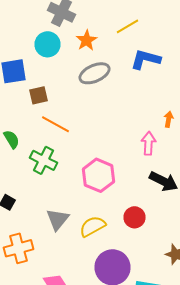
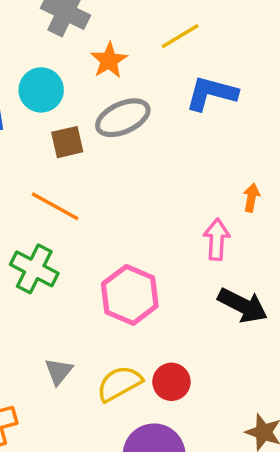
cyan circle: (48, 44) -> (41, 90), moved
brown square: (38, 95) -> (67, 142), moved
red circle: (134, 217) -> (171, 382), moved
gray triangle: (58, 219) -> (59, 371), size x0.7

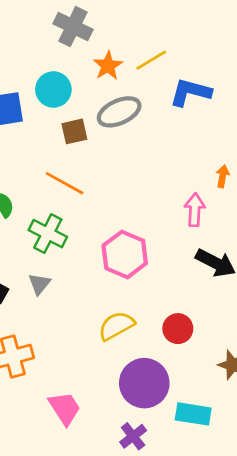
yellow line: (180, 36) -> (151, 60), moved
gray triangle: (59, 371) -> (39, 284), moved
red circle: (171, 382) -> (178, 329), moved

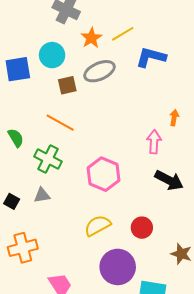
gray triangle: (39, 284) -> (42, 195), turned 42

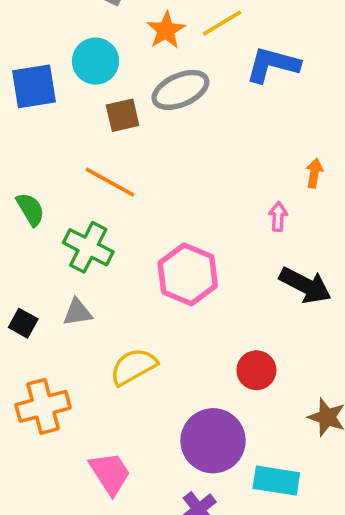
pink arrow: (154, 142) -> (278, 217), size x0.7
yellow semicircle: (97, 226) -> (133, 367), moved

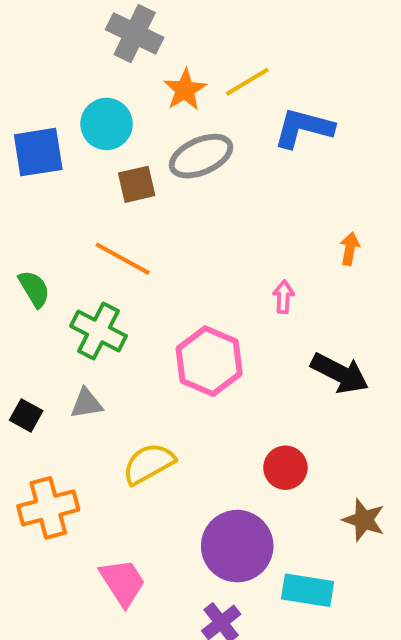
pink arrow: (278, 217) -> (283, 297), moved

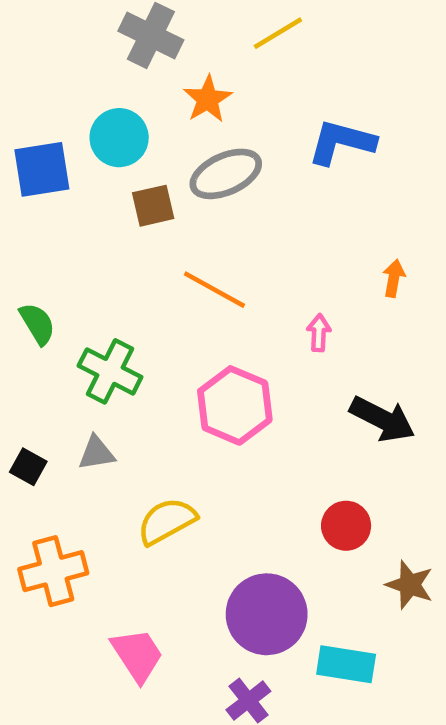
yellow line: (247, 82) -> (278, 33), moved
orange line: (123, 259) -> (214, 290), moved
red circle: (285, 468) -> (346, 526), moved

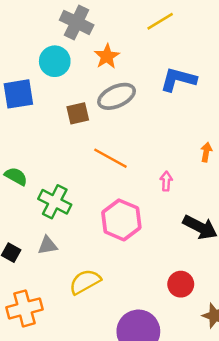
yellow line: (278, 33) -> (160, 21), moved
cyan circle: (119, 138) -> (55, 61), moved
green semicircle: (37, 324) -> (16, 176), turned -30

